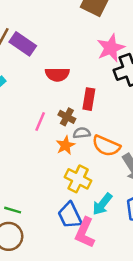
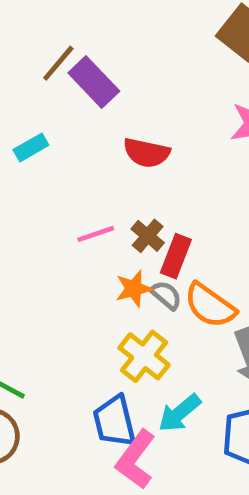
red rectangle: (89, 99) -> (176, 256), moved
pink line: (40, 121) -> (96, 234), turned 36
gray semicircle: (82, 133) -> (166, 295), moved, turned 35

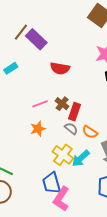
orange star: (134, 289) -> (38, 129), moved
orange semicircle: (210, 305) -> (90, 132), size x0.7
cyan arrow: (179, 413) -> (81, 158), moved

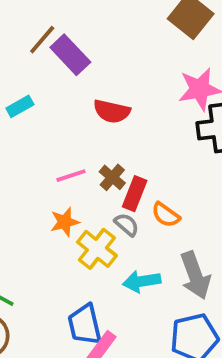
orange semicircle: (90, 132) -> (166, 215), moved
yellow cross: (63, 155) -> (97, 249), moved
cyan arrow: (81, 158) -> (142, 281), turned 30

